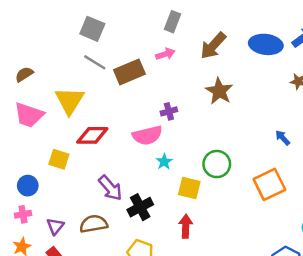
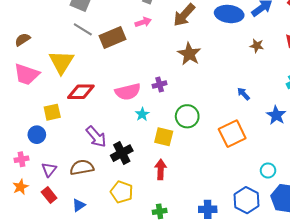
purple cross: (169, 111) -> (160, 85), moved
yellow square: (59, 159) -> (52, 112), turned -30
blue circle: (28, 186) -> (37, 135), moved

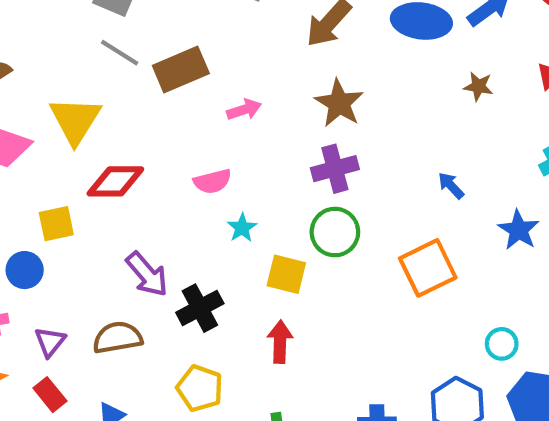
pink arrow: (143, 22) -> (244, 110), moved
purple cross: (160, 85) -> (335, 169), moved, size x1.5
pink semicircle: (128, 92) -> (212, 181), size x0.7

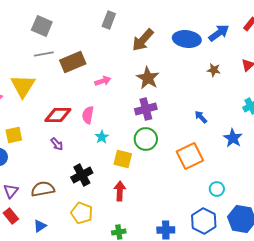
gray line: (120, 53) -> (44, 54), turned -42
red diamond: (115, 181) -> (58, 115), moved
pink semicircle: (212, 181) -> (88, 115), turned 114
purple arrow: (147, 274) -> (57, 144), moved, size x0.6
cyan circle: (502, 344) -> (217, 189), moved

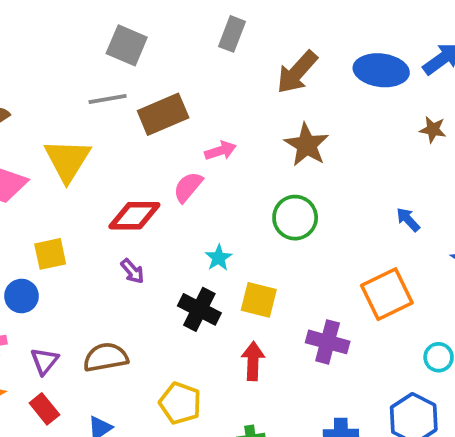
gray square: (42, 26) -> (127, 45), moved
purple cross: (146, 109) -> (328, 342), moved, turned 30
pink semicircle: (88, 115) -> (188, 187), moved, turned 30
green circle: (146, 139) -> (295, 218), moved
black cross: (82, 175) -> (199, 309), moved, turned -35

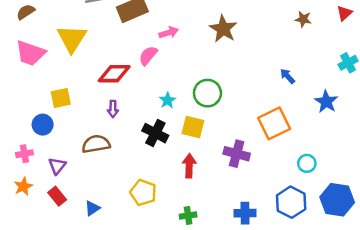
green circle: (295, 218) -> (207, 93), moved
purple arrow: (132, 271) -> (113, 109), turned 42
brown semicircle: (106, 357) -> (96, 144), moved

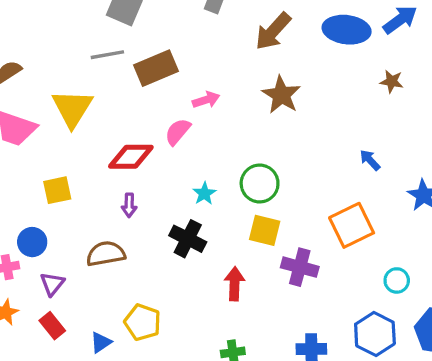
blue circle: (43, 125) -> (32, 242), moved
yellow square: (193, 127) -> (265, 230), moved
yellow pentagon: (143, 192) -> (143, 322), moved

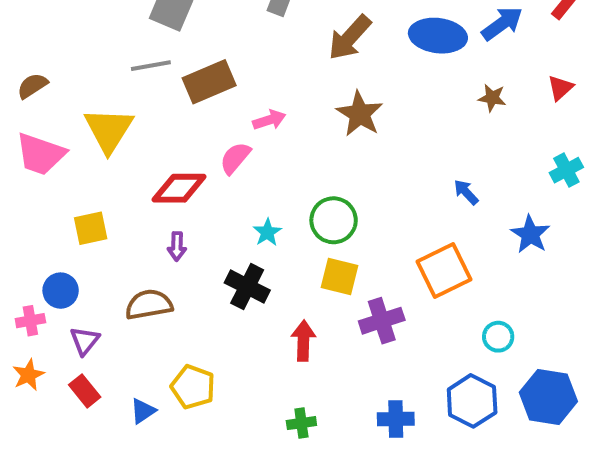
purple cross: (300, 267) -> (382, 321), turned -33

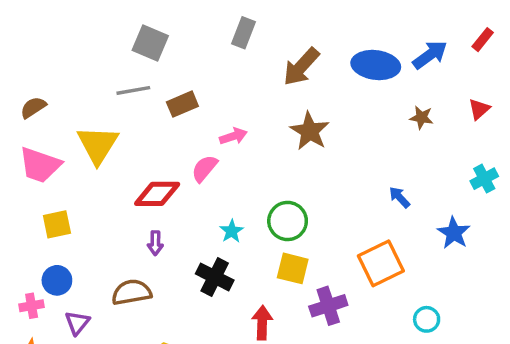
brown rectangle: (209, 82) -> (182, 104), size x0.7
yellow square: (91, 228) -> (57, 224), moved

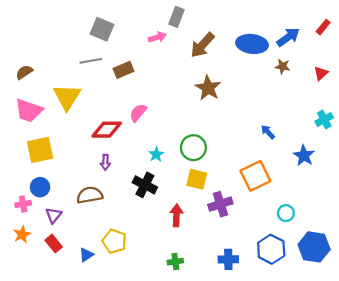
gray rectangle: (243, 33) -> (176, 17), moved
brown star: (422, 118) -> (282, 66), moved
pink arrow: (233, 136) -> (157, 37), moved
yellow square: (57, 224) -> (40, 150), size x1.4

